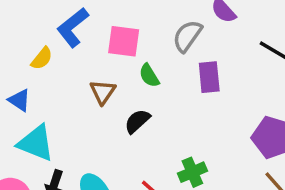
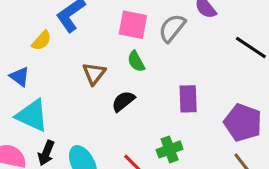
pink square: (124, 41) -> (133, 25), moved
purple rectangle: (209, 77) -> (188, 99), moved

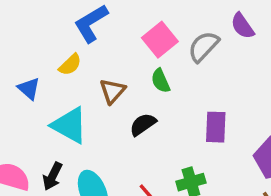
pink square: (133, 25) -> (160, 40), turned 36
yellow semicircle: (42, 41) -> (70, 65), moved
cyan triangle: (32, 116) -> (69, 125), moved

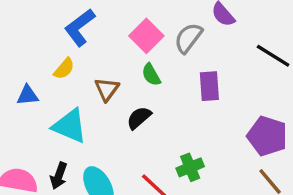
blue triangle: (29, 89) -> (28, 95), turned -40
purple rectangle: (216, 127) -> (209, 86), moved

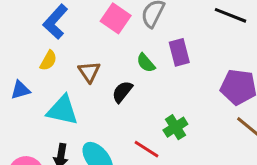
green semicircle: (151, 75) -> (146, 63), moved

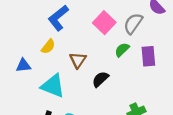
green semicircle: (146, 63) -> (122, 50), moved, turned 77

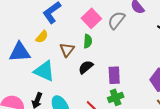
green semicircle: (122, 50) -> (88, 41), moved, turned 136
purple rectangle: (148, 56) -> (114, 75), moved
blue triangle: (23, 65) -> (20, 52), size x1.6

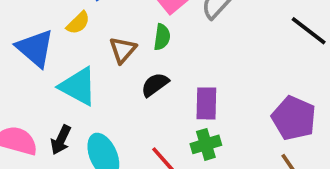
blue triangle: (20, 52) -> (35, 48), turned 40

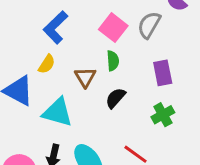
purple rectangle: (206, 103) -> (163, 73), moved
green cross: (206, 144) -> (163, 115), moved

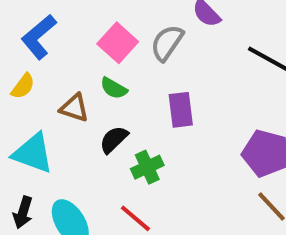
green semicircle: (113, 61) -> (114, 88), turned 120
brown triangle: (85, 77) -> (74, 108), turned -45
green cross: (163, 115) -> (147, 167), moved

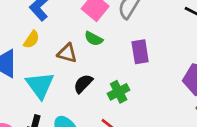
black semicircle: (114, 139) -> (83, 84), moved
cyan triangle: (33, 153) -> (40, 85), turned 36

